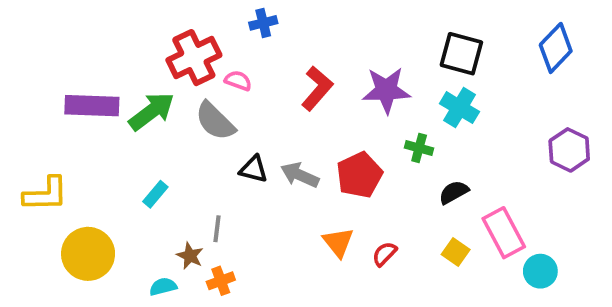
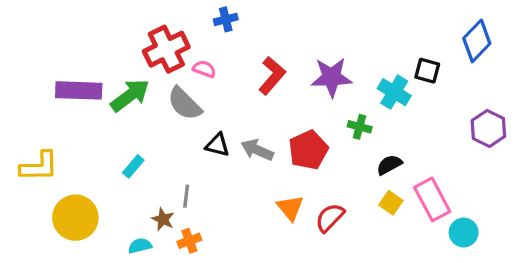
black square: (461, 54) -> (427, 71), moved, size x0.7
yellow square: (456, 252) -> (391, 203), moved
red semicircle: (384, 254) -> (330, 218), size x1.4

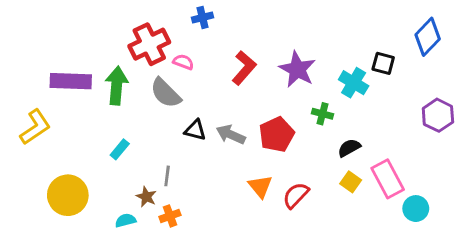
purple star: (331, 77) -> (297, 69), turned 30
green arrow: (130, 95) -> (117, 86), turned -48
yellow L-shape: (39, 166) -> (35, 127), moved, turned -33

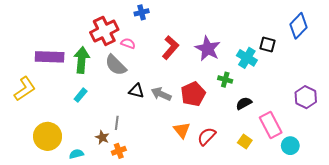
purple hexagon: (438, 115) -> (306, 97), moved
cyan rectangle: (120, 149) -> (81, 95), moved
yellow square: (351, 182) -> (245, 142), moved
cyan semicircle: (126, 220) -> (76, 154), moved

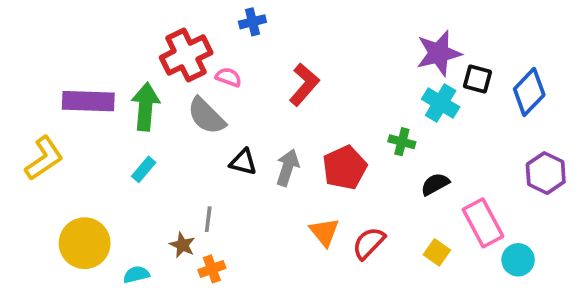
blue diamond: (299, 26) -> (529, 92), moved
purple star: (208, 49) -> (439, 53), moved, turned 30
gray arrow: (161, 94) -> (288, 168), turned 84

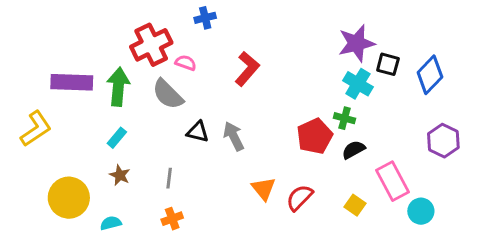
green cross: (402, 142) -> (345, 118), moved
gray arrow: (288, 168) -> (234, 136), turned -44
red pentagon: (345, 168) -> (315, 136), moved
brown star: (182, 245) -> (120, 175), moved

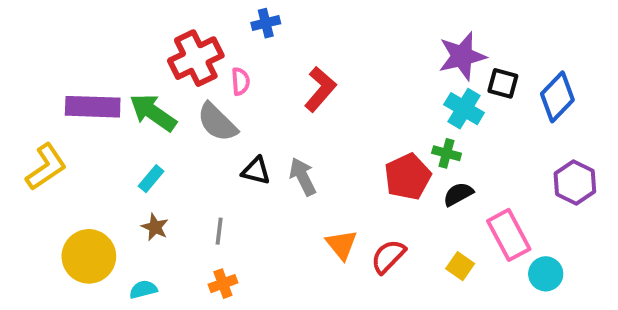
pink semicircle: (186, 63) -> (240, 81), turned 66
green arrow: (118, 87) -> (153, 113), turned -60

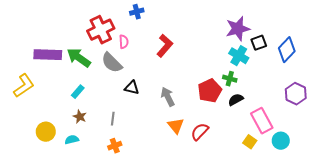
black square: (503, 83) -> (259, 43), turned -35
gray arrow: (303, 177) -> (168, 97), moved
yellow circle: (89, 256) -> (46, 132), size x0.7
yellow square: (460, 266) -> (250, 142), moved
cyan semicircle: (143, 289) -> (72, 140), moved

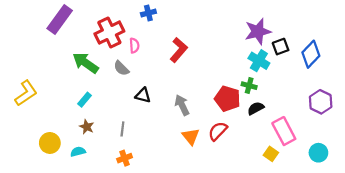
purple rectangle: (48, 55) -> (60, 19), moved, turned -56
gray semicircle: (112, 63) -> (121, 68), size x0.7
red pentagon: (210, 91) -> (227, 99), turned -30
red semicircle: (200, 132) -> (218, 131), moved
cyan circle: (281, 141) -> (318, 153), moved

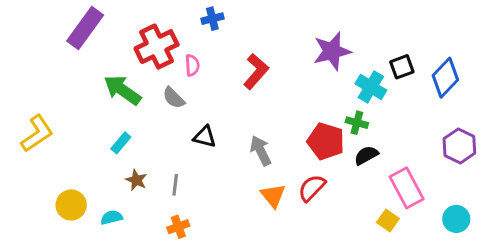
purple star: (258, 31) -> (332, 51), moved
brown star: (87, 127) -> (136, 180), moved

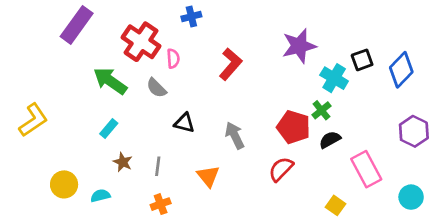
red cross: (157, 47) -> (141, 42), turned -30
green cross: (357, 123) -> (322, 110), turned 36
orange triangle: (273, 196) -> (208, 176), moved
yellow square: (388, 221) -> (335, 205), moved

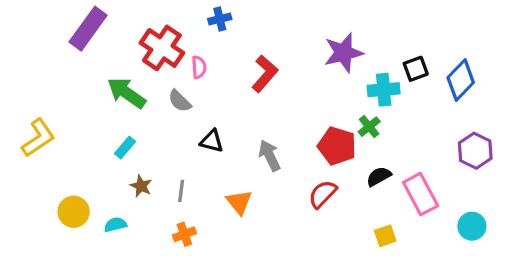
cyan cross: (334, 78) -> (384, 90), turned -36
black semicircle: (330, 140) -> (379, 176), moved
yellow square: (335, 205) -> (385, 236), turned 36

